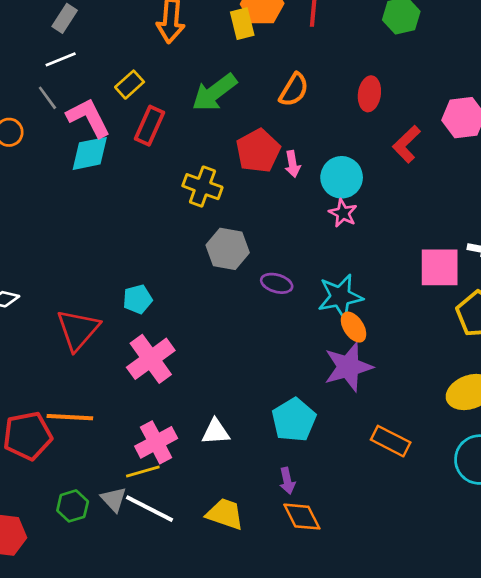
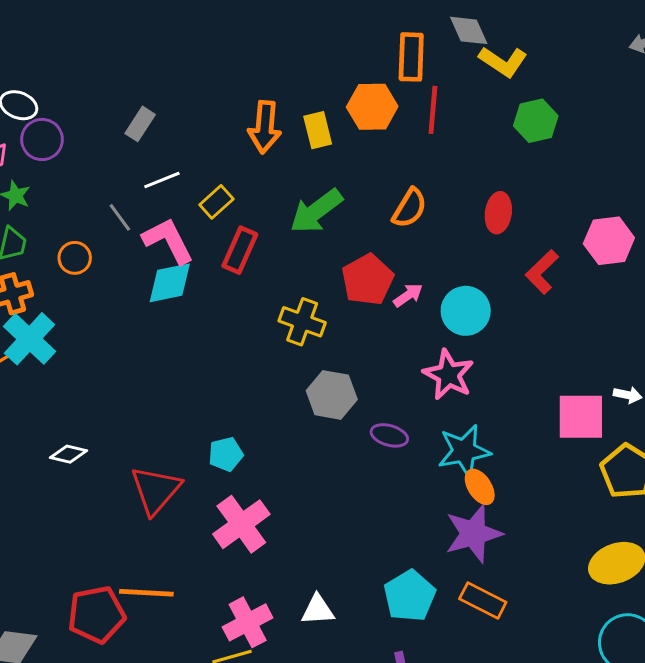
yellow rectangle: (242, 24) -> (318, 130), moved
white line: (61, 59) -> (162, 180), moved
pink arrow: (293, 164) -> (408, 295), turned -115
pink star: (343, 213) -> (449, 375), moved, size x1.5
orange rectangle: (391, 441) -> (483, 601), moved

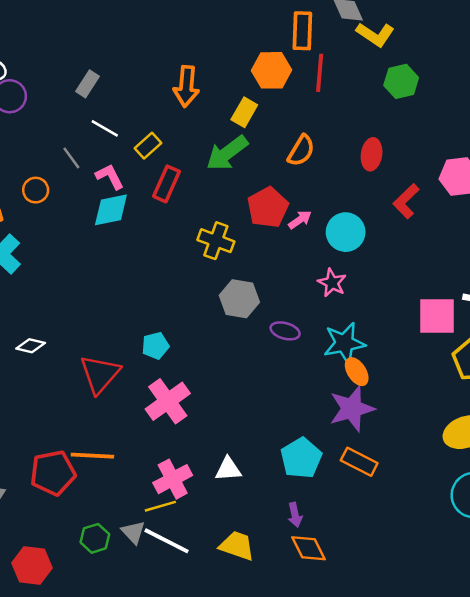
yellow rectangle: (318, 130) -> (244, 112), moved, turned 44
white line: (162, 180) -> (105, 128), turned 52
pink L-shape: (168, 241) -> (110, 177), size x0.7
pink star: (449, 375) -> (332, 283), size x0.7

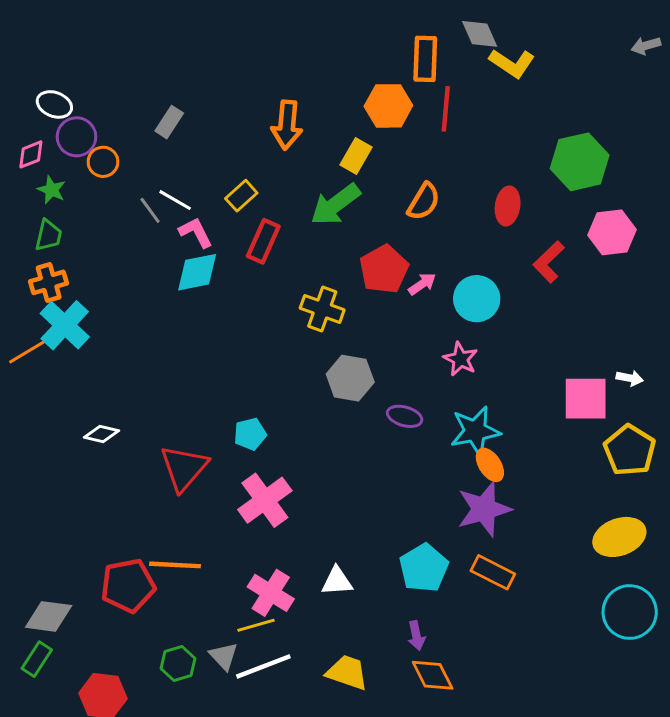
green hexagon: (401, 81) -> (580, 162), moved, size x1.4
white line: (105, 128) -> (175, 200), moved
orange circle: (36, 190) -> (103, 162), moved
pink cross: (173, 479) -> (271, 593), turned -30
white line: (167, 541) -> (263, 666), turned -48

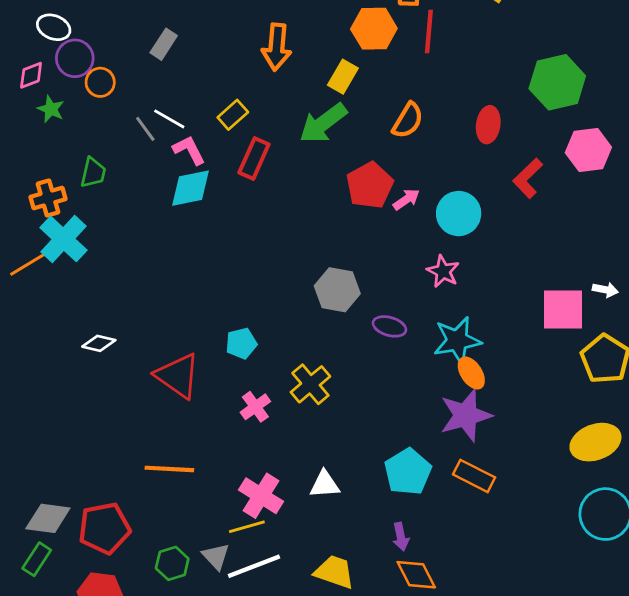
green trapezoid: (49, 235) -> (93, 173), moved
yellow cross: (322, 309) -> (310, 384), moved, turned 30
red triangle: (184, 468) -> (178, 376), turned -36
pink cross: (265, 500) -> (255, 407), size x0.6
red pentagon: (128, 586) -> (104, 528), moved

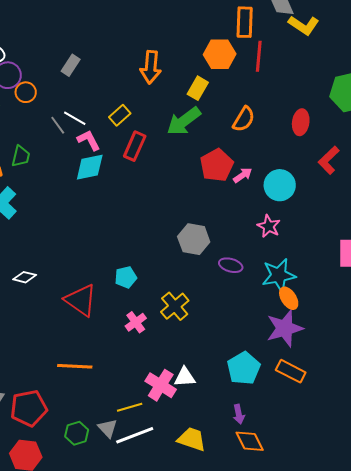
pink cross: (261, 496) -> (161, 385), moved

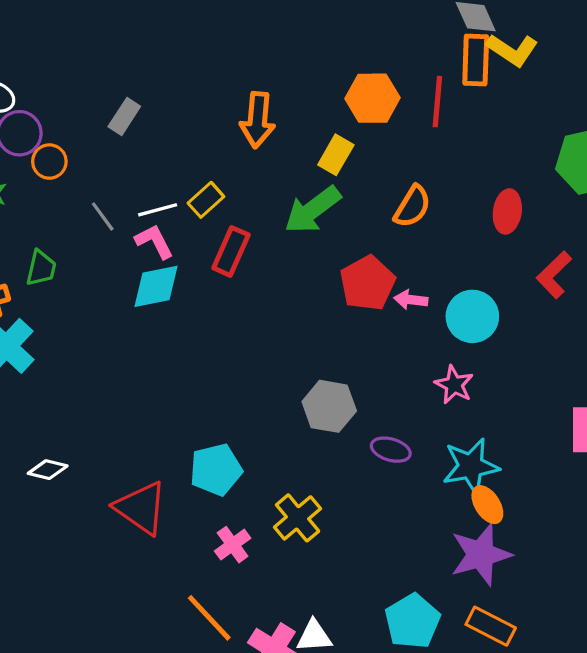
orange rectangle: (245, 22) -> (476, 60), moved
white line: (75, 118) -> (158, 210), moved, turned -45
pink arrow: (243, 175) -> (411, 300), turned -138
cyan pentagon: (126, 277) -> (216, 470), size x1.4
orange line: (75, 366) -> (209, 618), moved, turned 44

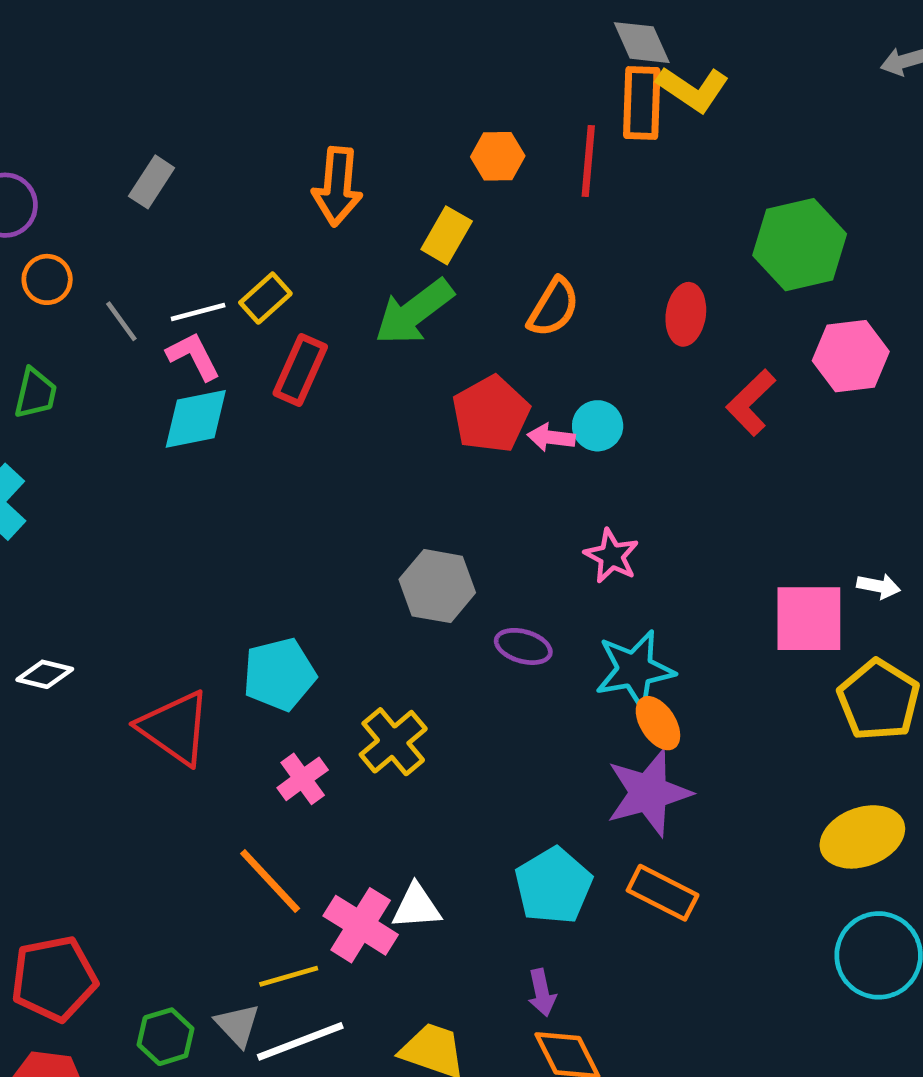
orange hexagon: (372, 98) -> (498, 156), size x0.7
orange circle: (49, 162) -> (47, 279), moved
cyan circle: (472, 316) -> (598, 426), moved, size x0.7

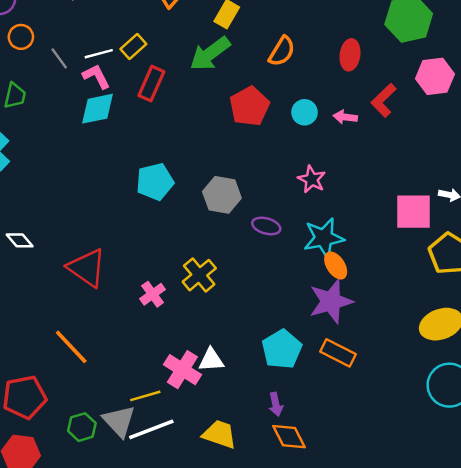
pink arrow: (551, 437) -> (345, 117), moved
white diamond: (45, 674) -> (20, 240), turned 36
cyan pentagon: (279, 674) -> (155, 182), moved
orange line: (270, 881) -> (71, 347), moved
gray triangle: (238, 1025) -> (119, 421), size x1.4

